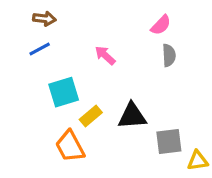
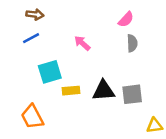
yellow rectangle: (91, 116) -> (71, 91), turned 35
gray square: (169, 141) -> (132, 94), moved
orange trapezoid: (70, 146) -> (32, 117), moved

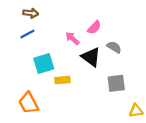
pink semicircle: (126, 19) -> (94, 27), moved
gray semicircle: (132, 43) -> (114, 47), moved, turned -56
black triangle: (103, 91) -> (91, 57), moved, turned 40

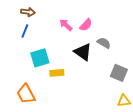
blue line: (27, 34) -> (25, 31), turned -40
pink arrow: (72, 38) -> (66, 25), moved
gray square: (116, 83) -> (119, 73), moved, turned 30

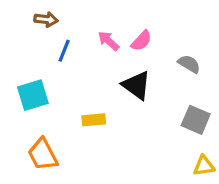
blue line: (25, 31) -> (64, 51), moved
gray semicircle: (104, 43) -> (189, 64), moved
cyan square: (40, 58) -> (33, 95), moved

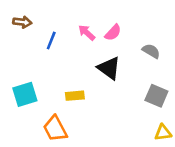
brown arrow: (46, 19) -> (22, 22), moved
cyan square: (33, 95) -> (25, 94), moved
orange trapezoid: (43, 154) -> (55, 129), moved

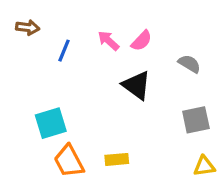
cyan square: (25, 94) -> (51, 123), moved
yellow rectangle: (75, 96) -> (117, 159), moved
gray square: (156, 96) -> (196, 120), turned -35

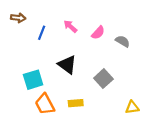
pink semicircle: (142, 41) -> (98, 33), moved
black triangle: (137, 85) -> (67, 65), moved
gray square: (196, 120) -> (103, 79), moved, turned -30

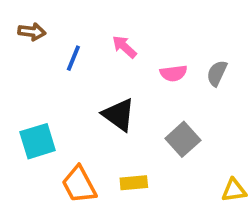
pink semicircle: (98, 33) -> (173, 73), moved, turned 40
gray semicircle: (123, 41) -> (217, 73), turned -96
cyan square: (33, 80) -> (38, 141), moved

